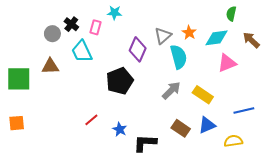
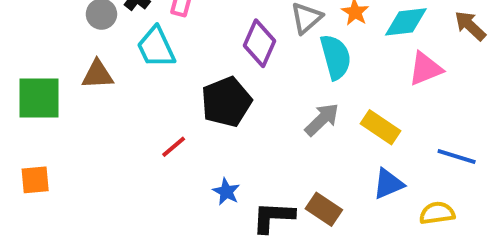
blue line: (244, 110) -> (457, 157), turned 30
red line: (91, 120) -> (174, 147), moved
brown rectangle: (181, 128) -> (324, 209), moved

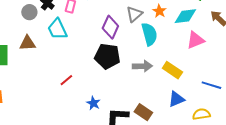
black pentagon: (226, 102) -> (107, 56), moved, turned 30
gray arrow: (322, 119) -> (142, 66), turned 42

